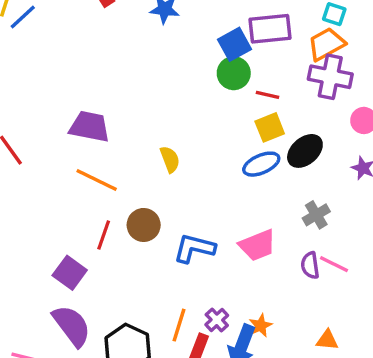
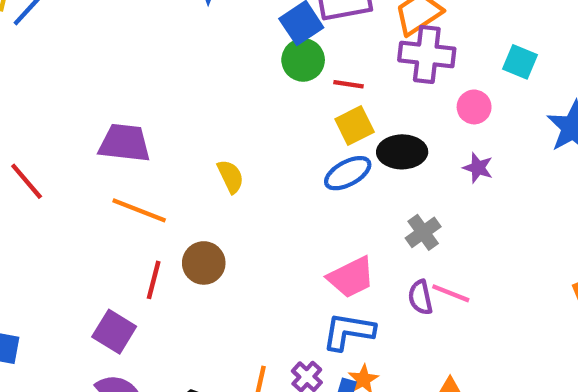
black ellipse: (305, 151) -> (402, 152), turned 45
blue L-shape: (194, 248) -> (348, 331), moved

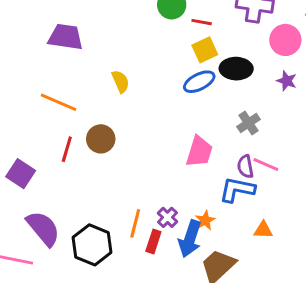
pink circle: (474, 107) -> (285, 40), size x1.4
purple trapezoid: (125, 143) -> (65, 37), moved
pink trapezoid: (351, 277) -> (199, 152), turned -48
blue L-shape: (348, 331) -> (237, 190), moved
purple square: (114, 332) -> (21, 174), moved

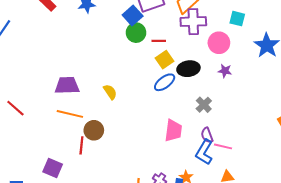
purple trapezoid: (65, 37) -> (67, 86), moved
brown circle: (101, 139) -> (94, 130), moved
pink line: (266, 164) -> (223, 146), moved
blue L-shape: (237, 190) -> (204, 152), turned -60

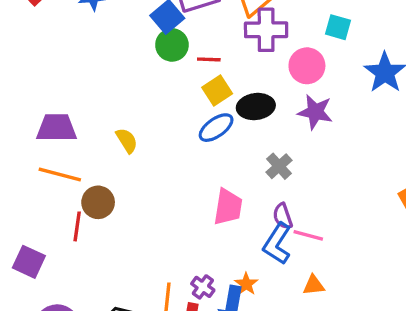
purple star: (225, 71) -> (315, 112), size x1.5

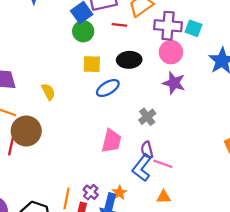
purple cross: (266, 30) -> (168, 26), moved
red line: (209, 59) -> (119, 25), moved
yellow square: (217, 90) -> (92, 64), moved, turned 30
black ellipse: (256, 107) -> (129, 60), moved
brown circle: (98, 202) -> (26, 131), size x1.4

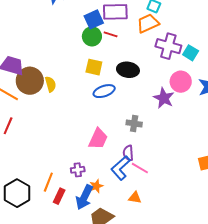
red line: (119, 25) -> (111, 34), moved
pink circle: (171, 52) -> (181, 82), moved
gray cross: (147, 117) -> (134, 124), turned 35
brown circle: (26, 131) -> (30, 81), moved
purple cross: (91, 192) -> (78, 170), moved, turned 32

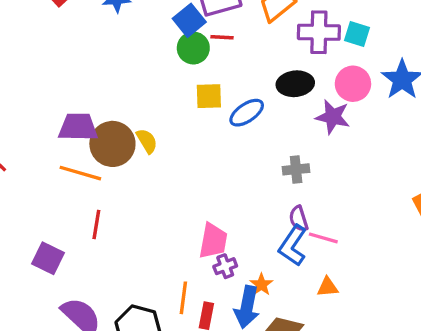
black ellipse: (128, 70) -> (295, 84), moved
blue ellipse: (104, 91) -> (247, 113), moved
pink trapezoid: (98, 139) -> (213, 241), moved

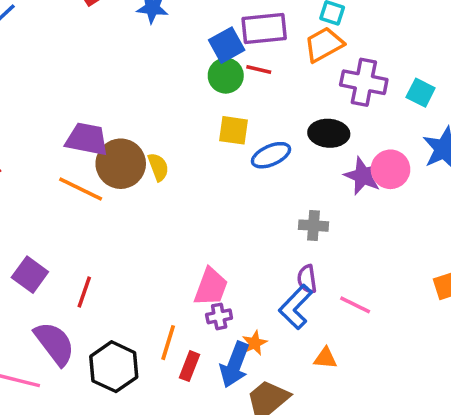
cyan square: (357, 34) -> (421, 93), moved
pink circle: (353, 84) -> (390, 169), moved
red line: (96, 224) -> (84, 292), moved
pink line: (323, 238) -> (355, 305), moved

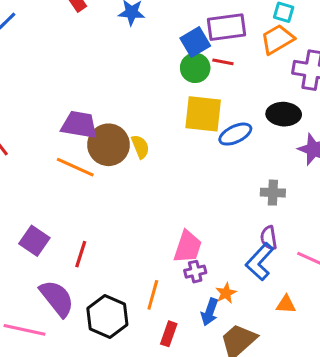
yellow square: (234, 130) -> (203, 114), size x1.5
blue arrow: (235, 365) -> (210, 312), size x0.7
red rectangle: (189, 366) -> (169, 334), moved

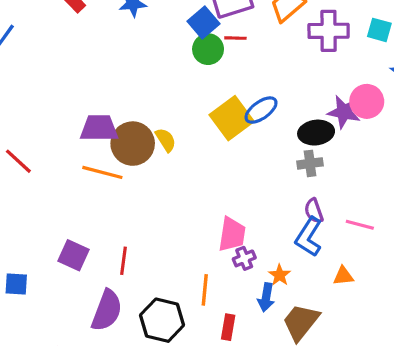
yellow square: (203, 114) -> (232, 118), moved, turned -33
black ellipse: (284, 114) -> (316, 133), moved
purple semicircle: (57, 298) -> (107, 310), turned 69

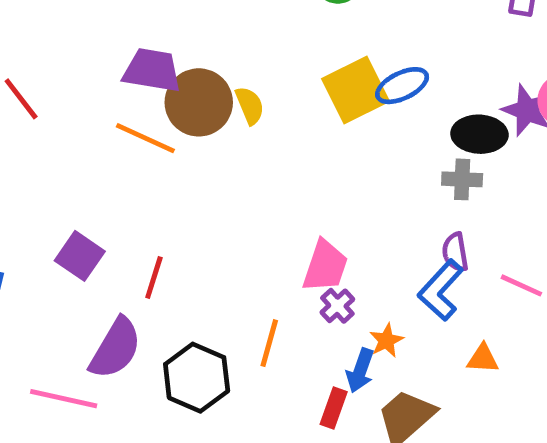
purple cross: (244, 258) -> (337, 306), turned -30
red rectangle: (228, 327) -> (334, 408), moved

